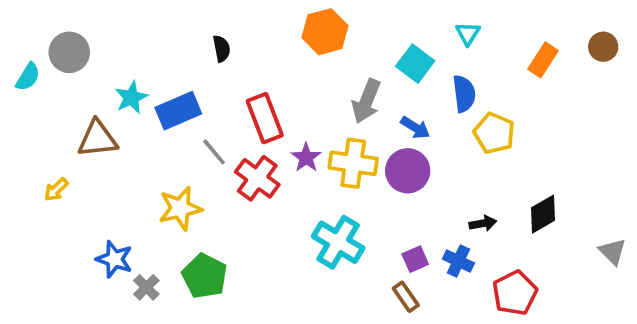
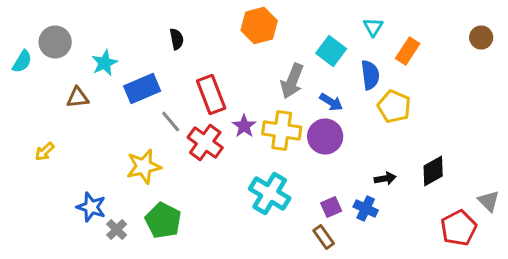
orange rectangle: (543, 60) -> (408, 51), moved
cyan star: (131, 97) -> (105, 63), moved
brown triangle: (97, 139) -> (78, 98), moved, size x0.7
red pentagon: (515, 293) -> (459, 228), moved

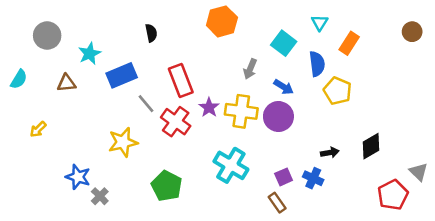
cyan semicircle: (22, 62) -> (19, 79), moved
gray arrow: (292, 81) -> (250, 69), size x0.7
green pentagon: (163, 221) -> (167, 186), moved

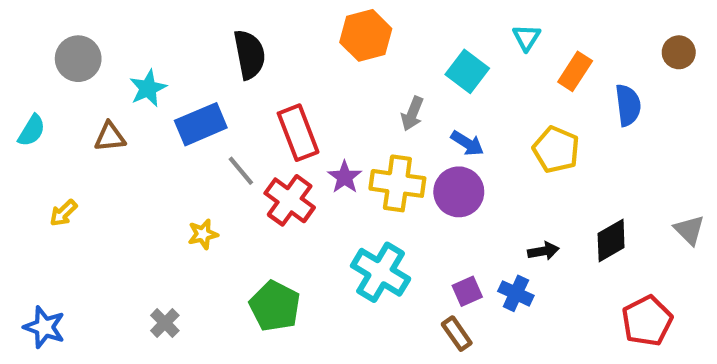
black semicircle: (151, 33) -> (249, 54), size x1.6
blue semicircle: (317, 64) -> (628, 105), moved
yellow star: (123, 142) -> (203, 234), size x0.6
gray triangle: (419, 172) -> (689, 230), moved
blue star: (78, 177) -> (44, 327), moved

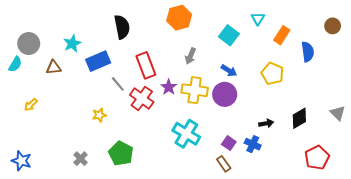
gray circle: (78, 59) -> (29, 44), moved
gray arrow: (412, 114) -> (190, 56), moved
purple square: (467, 291) -> (229, 143), turned -32
green pentagon: (275, 306) -> (121, 153), moved

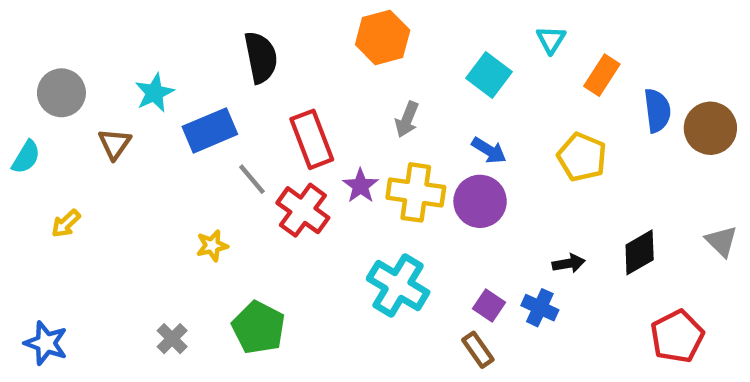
brown circle: (333, 26) -> (710, 128), moved, size x1.5
cyan semicircle: (15, 64) -> (26, 157), moved
brown triangle: (54, 67) -> (115, 144), turned -49

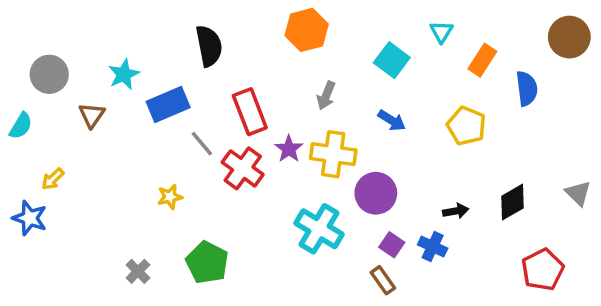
brown circle: (710, 128) -> (569, 37), moved
purple circle: (480, 201) -> (376, 193), moved
blue star: (46, 343) -> (30, 218), moved

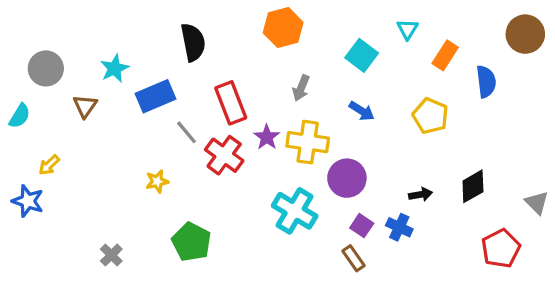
gray triangle: (578, 193) -> (537, 203), moved
gray cross: (138, 271) -> (111, 255), moved

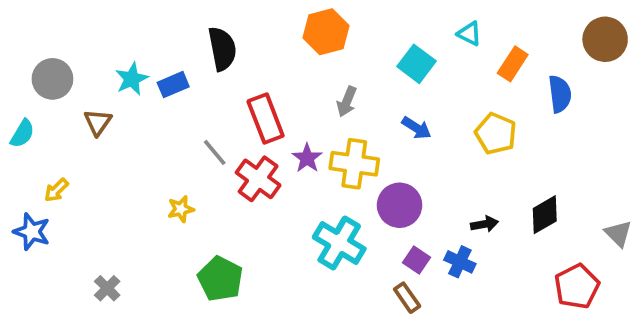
cyan triangle: (407, 29) -> (469, 34), turned -35
blue rectangle: (155, 96) -> (173, 85), moved, size x0.7
gray cross: (111, 255) -> (107, 288), moved

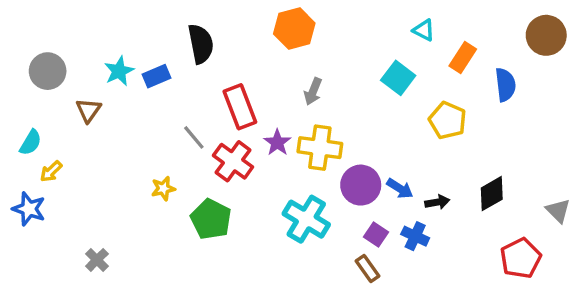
cyan square: (417, 64) -> (398, 78), moved
blue arrow: (417, 128) -> (400, 188), moved
cyan semicircle: (22, 134) -> (31, 143), moved
green pentagon: (220, 279) -> (211, 219), moved

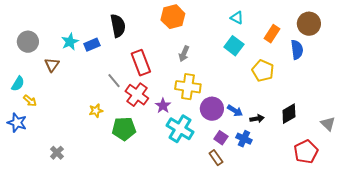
cyan triangle: (424, 30) -> (237, 18), moved
brown circle: (546, 35) -> (309, 24), moved
purple star: (277, 143) -> (163, 106), moved
yellow arrow: (51, 171) -> (30, 101), turned -96
green pentagon: (211, 219) -> (124, 129), turned -30

